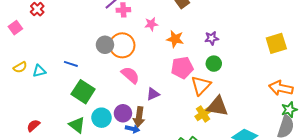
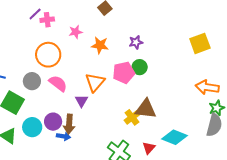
gray circle: (105, 45) -> (32, 81), moved
pink pentagon: (182, 68) -> (124, 73), moved
orange triangle: (201, 85) -> (95, 82), moved
purple triangle: (153, 94) -> (81, 101), turned -32

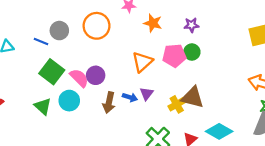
gray circle: (32, 81) -> (59, 31), moved
pink semicircle: (58, 83) -> (79, 78), moved
purple triangle: (81, 101) -> (147, 94), moved
purple circle: (53, 122) -> (96, 75), moved
blue arrow: (63, 136) -> (130, 97), moved

